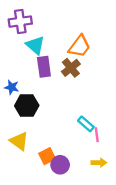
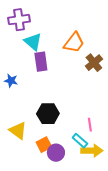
brown cross: (71, 68) -> (94, 63), moved
black hexagon: (27, 106) -> (48, 114), moved
cyan rectangle: (86, 124) -> (80, 141), moved
yellow arrow: (99, 163) -> (92, 151), size x1.5

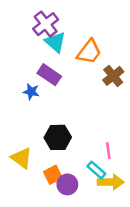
purple cross: (19, 20) -> (46, 24), moved, turned -30
cyan triangle: (33, 42) -> (55, 42), moved
purple rectangle: (41, 62) -> (49, 75), turned -48
blue star: (11, 81) -> (31, 92), moved

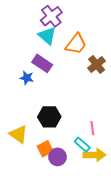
purple cross: (46, 24) -> (51, 16), moved

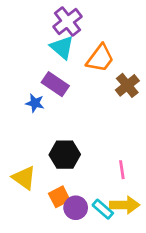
cyan rectangle: (82, 145) -> (103, 209), moved

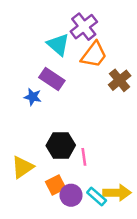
purple cross: (68, 22) -> (84, 27), moved
pink line: (122, 170) -> (84, 157), moved
yellow triangle: (24, 178) -> (22, 167), turned 50

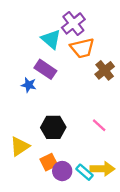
orange trapezoid: (94, 55) -> (82, 48), turned 40
pink line: (84, 157) -> (99, 125), moved, turned -40

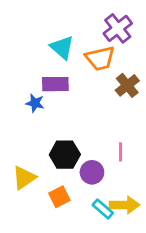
purple cross: (73, 23) -> (118, 28), moved
purple rectangle: (45, 69) -> (55, 84), turned -35
pink line: (99, 125) -> (120, 152), turned 48
purple circle: (62, 171) -> (92, 172), moved

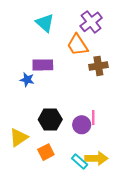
cyan triangle: (62, 47) -> (45, 23), moved
orange trapezoid: (100, 58) -> (77, 45), turned 70
brown cross: (127, 85) -> (98, 66), turned 30
purple circle: (92, 172) -> (82, 125), moved

